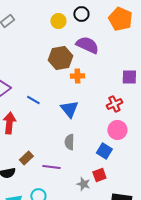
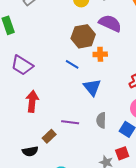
blue line: (33, 100) -> (72, 64), moved
gray semicircle: (69, 142) -> (101, 120), moved
purple line: (51, 167) -> (70, 122), moved

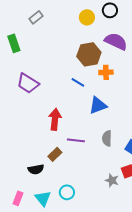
blue triangle: (92, 87) -> (98, 105), turned 48
red arrow: (32, 101) -> (55, 119), moved

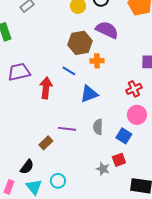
purple trapezoid: (28, 83) -> (19, 72), turned 135
red arrow: (55, 119) -> (46, 88), moved
black semicircle: (36, 169) -> (27, 167), moved, turned -42

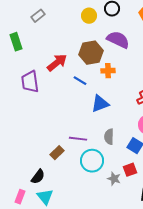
purple trapezoid: (19, 72) -> (30, 82), turned -85
red arrow: (46, 88) -> (57, 63), moved, turned 45
cyan circle: (58, 181) -> (92, 161), moved, size x1.5

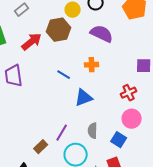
brown hexagon: (91, 53) -> (59, 30), moved
red arrow: (57, 63) -> (32, 42), moved
purple line: (78, 139) -> (62, 133), turned -66

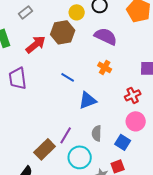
orange cross: (92, 65) -> (105, 67), moved, turned 32
brown rectangle: (41, 147) -> (45, 149), size x1.5

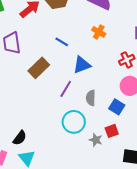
purple line: (66, 135) -> (66, 89), moved
brown rectangle: (45, 149) -> (39, 68), moved

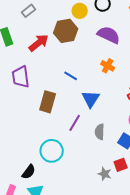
blue triangle: (82, 65) -> (91, 99), turned -36
brown rectangle: (39, 68) -> (48, 102), turned -30
cyan circle: (74, 122) -> (52, 151), moved

